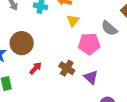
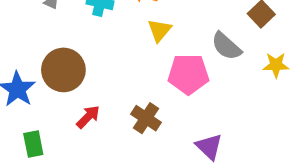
purple triangle: (91, 77) -> (209, 147), moved

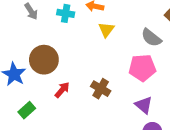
pink pentagon: (188, 74) -> (142, 68), moved
green rectangle: (33, 144) -> (27, 110), turned 63

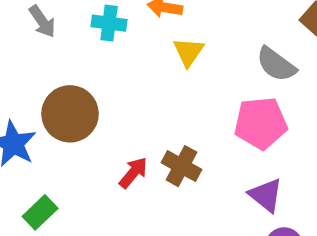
red arrow: (62, 90) -> (133, 173), moved

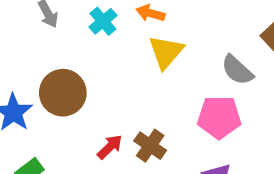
cyan cross: (109, 23) -> (103, 21), turned 36
yellow triangle: (188, 52) -> (166, 52), size x1.4

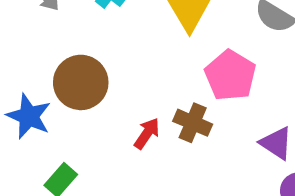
pink pentagon: (219, 117) -> (230, 75), moved, turned -30

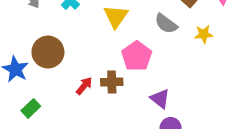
brown cross: (193, 123) -> (112, 82), turned -30

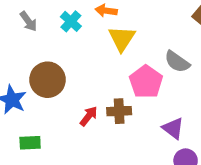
gray semicircle: (166, 24) -> (177, 62), moved
green rectangle: (31, 108) -> (30, 143), turned 42

